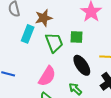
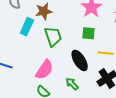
green square: (77, 37) -> (89, 33), moved

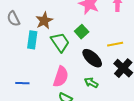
green square: (89, 33) -> (82, 32), moved, turned -32

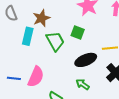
green square: (82, 32) -> (78, 32), turned -32
black ellipse: (92, 58) -> (86, 60), turned -70
pink semicircle: (61, 77) -> (36, 77), moved

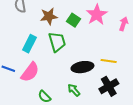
green square: (78, 32) -> (74, 20), moved
cyan rectangle: (28, 36) -> (29, 44), moved

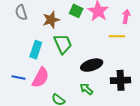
green square: (74, 20) -> (76, 11), moved
yellow line: (109, 61) -> (117, 36), moved
black cross: (109, 86) -> (121, 80), turned 36

